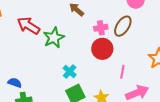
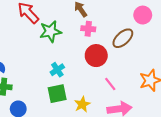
pink cross: (101, 28) -> (88, 29), moved
pink line: (122, 72) -> (110, 84), turned -64

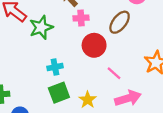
cyan cross: (57, 70) -> (55, 67), turned 32

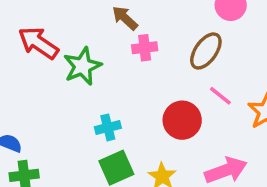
red circle: (94, 45) -> (182, 120), moved
pink line: (114, 73) -> (220, 96), moved

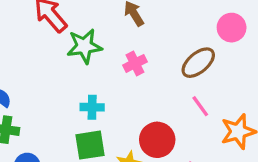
pink cross: (145, 48) -> (135, 63), moved, turned -35
red circle: (182, 120) -> (157, 140), moved

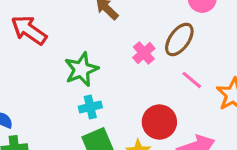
green star: (84, 46) -> (81, 69), moved
pink cross: (135, 63) -> (144, 53), moved

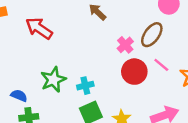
green star: (81, 69) -> (53, 80), moved
red circle: (159, 122) -> (134, 72), moved

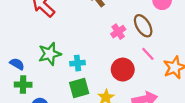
brown ellipse: (152, 35) -> (143, 26), turned -75
red circle: (134, 72) -> (123, 70), moved

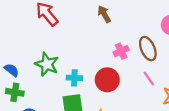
green star: (50, 54) -> (47, 64), turned 30
red circle: (123, 70) -> (107, 80), moved

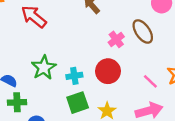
green star: (47, 64) -> (44, 68), turned 30
pink line: (149, 79) -> (150, 81), moved

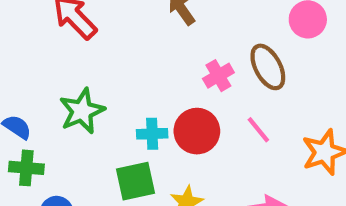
cyan cross: (74, 76) -> (152, 134), moved
pink line: (150, 81) -> (258, 130), moved

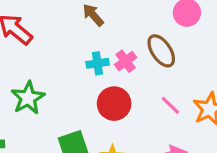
pink line: (258, 130) -> (170, 105), moved
cyan cross: (152, 134) -> (97, 63), moved

